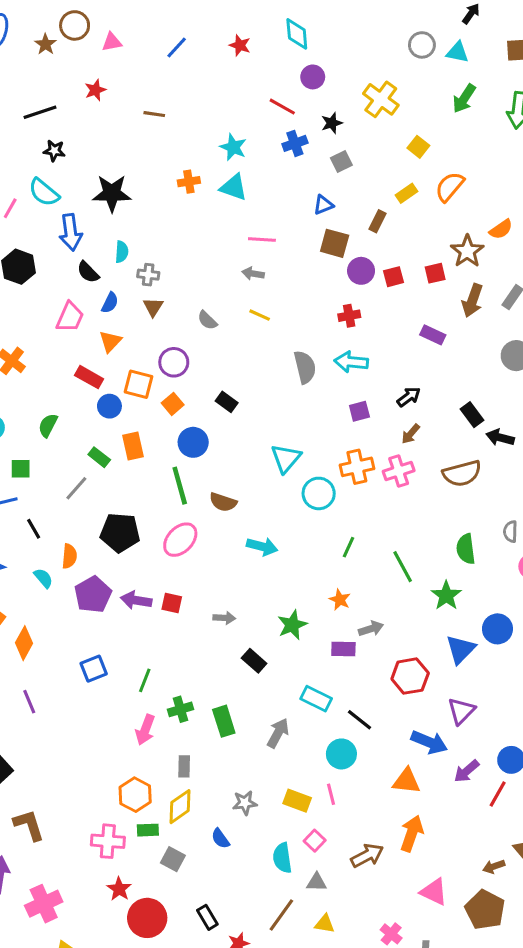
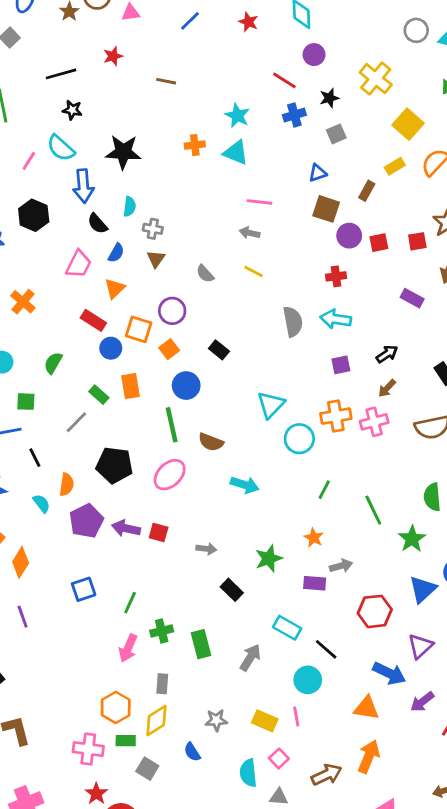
yellow square: (418, 147) -> (408, 124), size x1.5

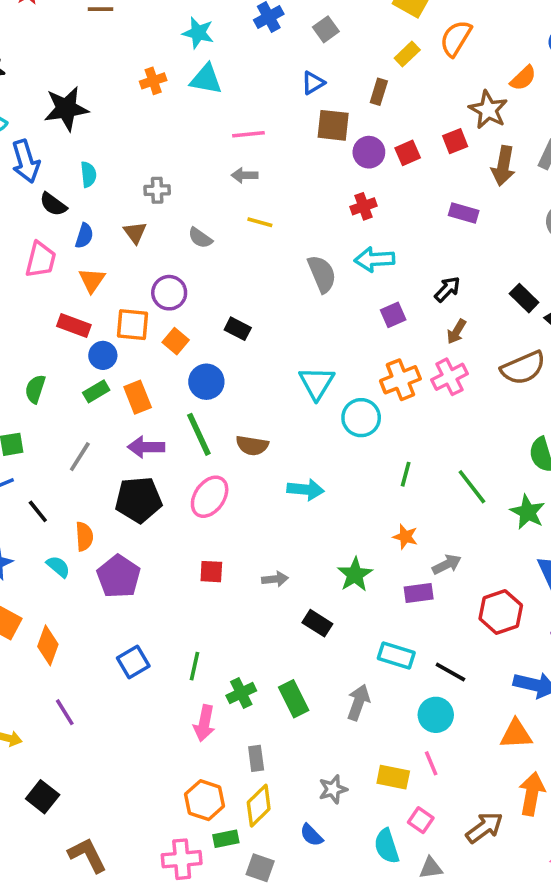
gray cross: (153, 229) -> (157, 190), moved
green rectangle: (99, 395) -> (96, 391), moved, turned -60
purple arrow: (126, 528) -> (146, 447), moved

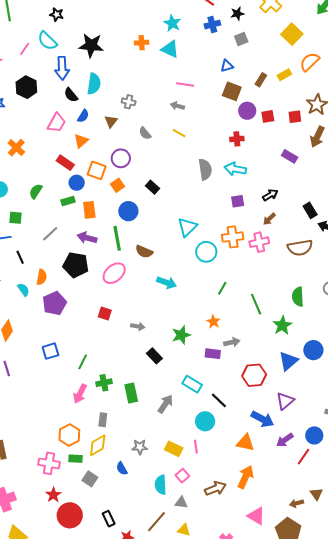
yellow rectangle: (407, 54) -> (284, 75), moved
cyan semicircle: (88, 174) -> (94, 84), size x1.5

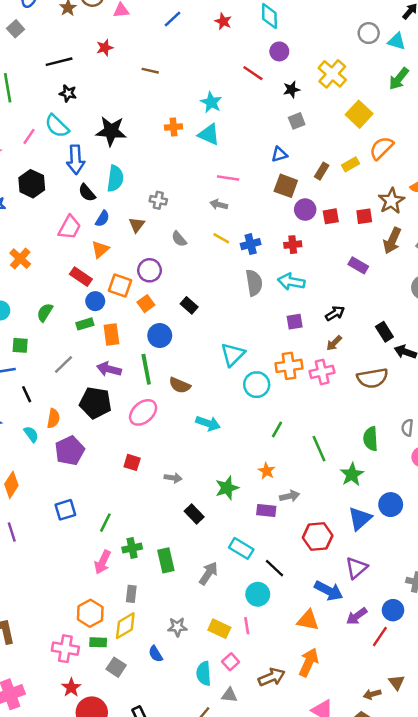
blue cross: (212, 25) -> (251, 244), moved

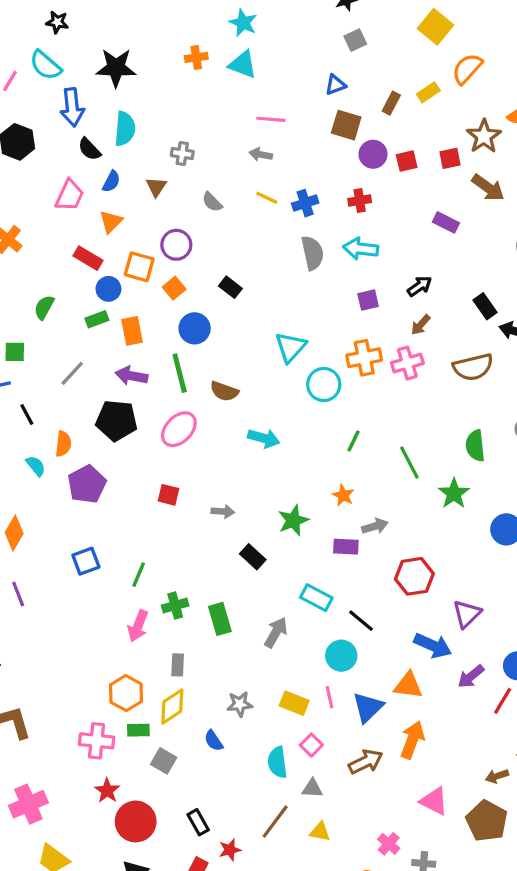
brown arrow: (392, 241) -> (488, 188), turned -75
blue triangle: (360, 518) -> (368, 707), moved

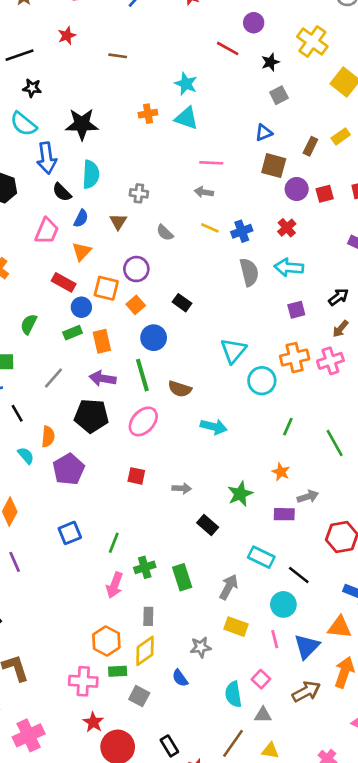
red cross: (360, 201) -> (287, 228), turned -30
yellow rectangle: (294, 703) -> (236, 627), moved

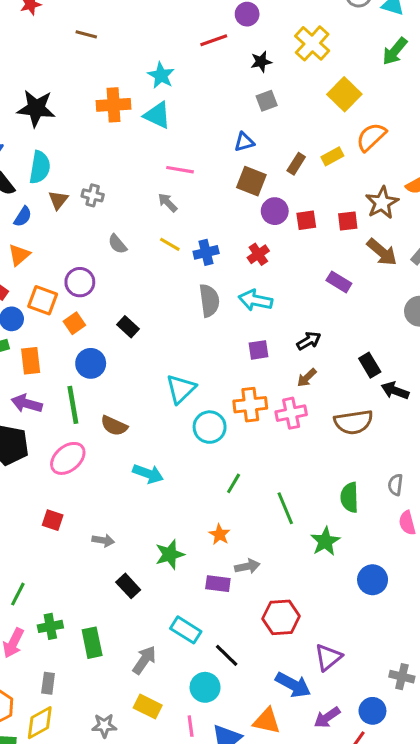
red line: (228, 48) -> (214, 40), turned -55
orange cross: (148, 114) -> (114, 105), size x1.5
gray arrow: (204, 192) -> (168, 203), turned 30
brown triangle: (118, 222) -> (58, 200), moved

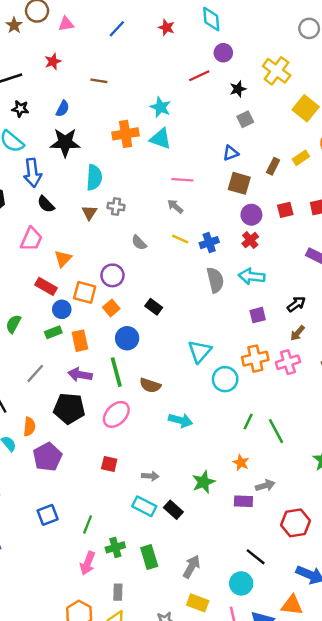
cyan semicircle: (40, 167) -> (94, 177), moved
purple circle: (275, 211) -> (251, 215), moved
blue semicircle: (23, 217) -> (63, 109), moved
green line: (285, 508) -> (276, 431), moved
cyan rectangle: (186, 630) -> (144, 506), moved

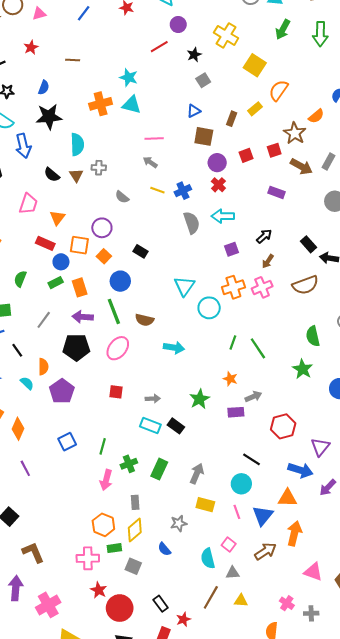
black semicircle: (46, 204) -> (52, 175), moved
green rectangle: (149, 557) -> (159, 469), turned 48

